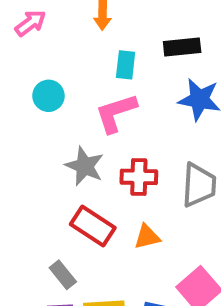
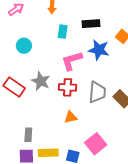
pink L-shape: (116, 113) -> (72, 61), moved
red rectangle: (93, 226) -> (14, 87), moved
gray rectangle: (63, 275) -> (28, 135), turned 40

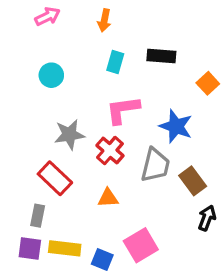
blue star: (99, 50) -> (176, 126), moved
gray star: (41, 81) -> (69, 135), turned 30
red rectangle: (14, 87) -> (55, 178), moved
red cross: (68, 87) -> (110, 150), turned 30

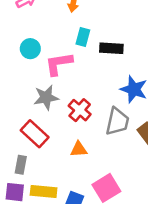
black rectangle: (161, 56) -> (111, 48), moved
pink L-shape: (123, 110) -> (59, 64), moved

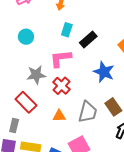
black rectangle: (111, 48) -> (88, 39), turned -48
pink L-shape: (59, 64) -> (61, 59), moved
gray trapezoid: (117, 122) -> (88, 112), moved

